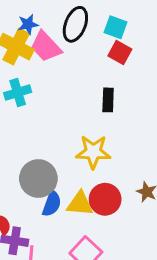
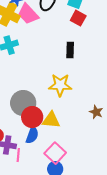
red circle: (105, 199) -> (32, 117), moved
blue semicircle: (52, 204) -> (32, 135), moved

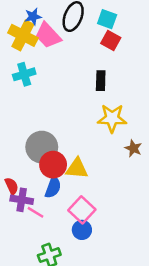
yellow star: (60, 85) -> (112, 118), moved
brown star: (96, 112) -> (133, 148), moved
pink line: (18, 155) -> (35, 212), turned -64

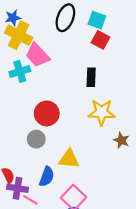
blue star: (33, 17) -> (13, 18), moved
pink trapezoid: (48, 35) -> (37, 55), moved
gray circle: (42, 147) -> (36, 139), size x0.6
red circle: (53, 165) -> (47, 113), moved

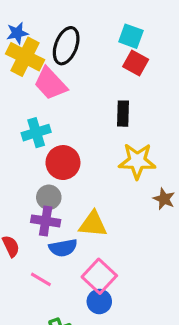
black ellipse: (65, 18) -> (66, 46), moved
cyan cross: (20, 71) -> (36, 133), moved
blue semicircle: (47, 177) -> (63, 248), turned 60
purple cross: (18, 188) -> (46, 221), moved

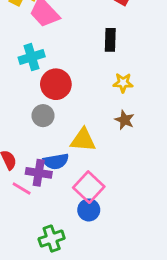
yellow star: (137, 161) -> (123, 83), size x0.6
brown star: (164, 199) -> (124, 120), moved
purple cross: (46, 221) -> (39, 173), moved
pink line: (41, 279) -> (22, 189), moved

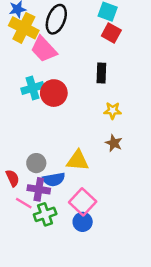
red circle: (56, 84) -> (54, 93), moved
gray circle: (43, 116) -> (36, 163), moved
green cross: (52, 239) -> (45, 214), moved

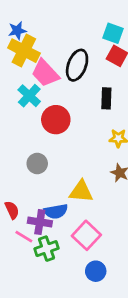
black ellipse: (56, 19) -> (77, 65), moved
cyan cross: (33, 88) -> (29, 96), moved, turned -30
gray circle: (36, 163) -> (37, 164), moved
blue circle: (83, 222) -> (96, 271), moved

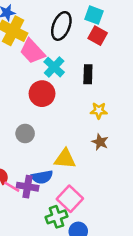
black ellipse: (77, 65) -> (61, 26), moved
cyan cross: (29, 96) -> (54, 67), moved
pink line: (24, 237) -> (12, 187), moved
green cross: (47, 249) -> (57, 217), moved

